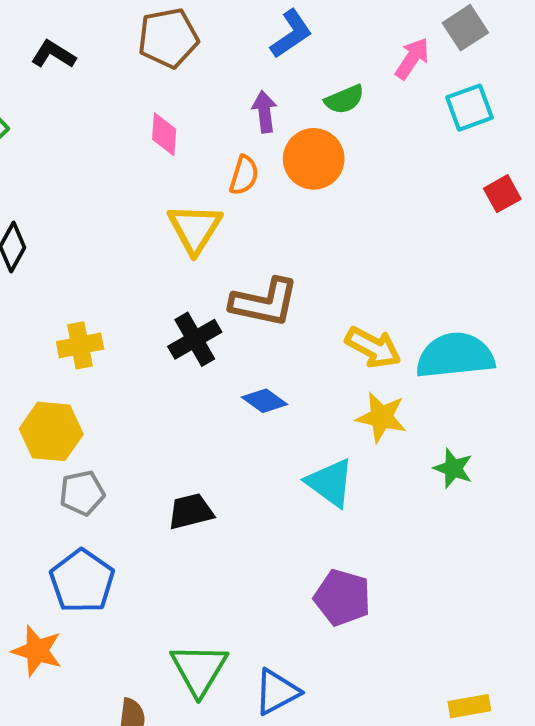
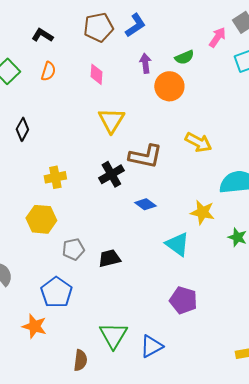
blue L-shape: (291, 34) -> (135, 25), moved
orange semicircle: (244, 175) -> (48, 71), moved
yellow arrow: (373, 347) -> (198, 142), moved
gray pentagon: (82, 493) -> (73, 249), moved

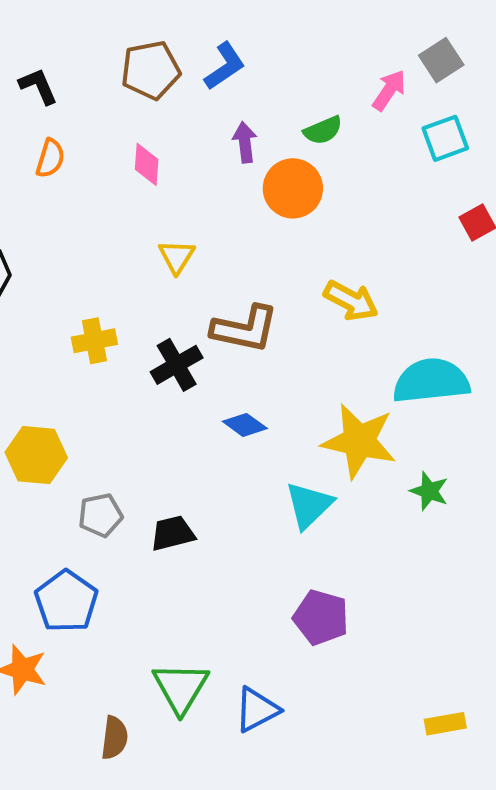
black L-shape: (42, 35) -> (38, 86), turned 35
yellow triangle: (111, 120) -> (177, 257), size x0.7
yellow cross: (55, 177) -> (94, 341), moved
yellow star: (202, 212) -> (359, 441), size x1.5
cyan triangle: (177, 244) -> (309, 505), turned 40

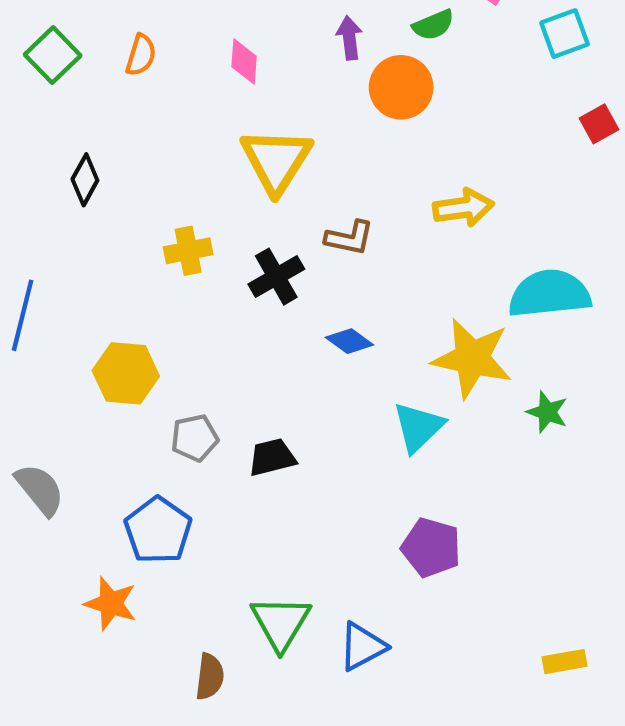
yellow triangle: (177, 257) -> (276, 160), size x1.8
yellow arrow: (351, 301) -> (463, 208), turned -36
brown L-shape: (245, 329) -> (349, 238), size x0.7

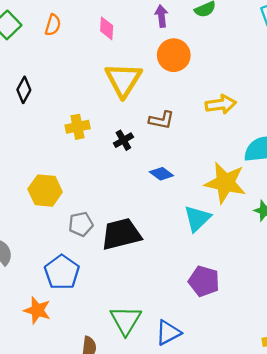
orange circle: (401, 87) -> (174, 55), moved
black cross: (276, 277) -> (123, 140), size x0.7
black trapezoid: (272, 457) -> (121, 234), size x1.6

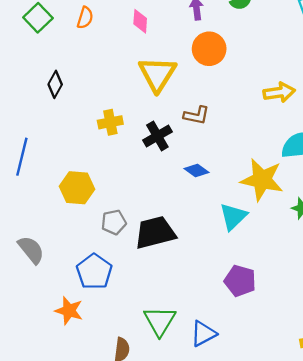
yellow arrow: (221, 104) -> (279, 92), moved
black cross: (123, 140) -> (157, 136), size x1.4

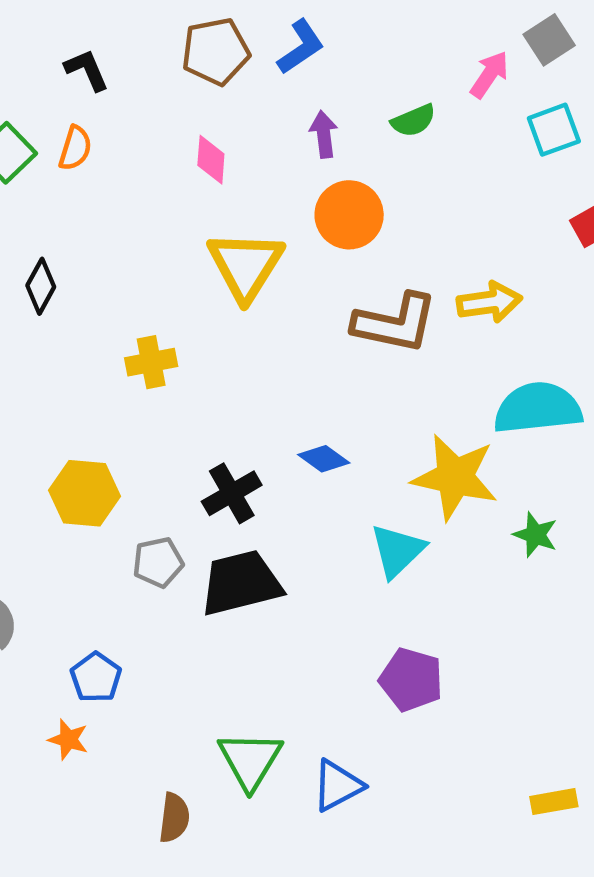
orange semicircle: (85, 18) -> (75, 148), moved
brown L-shape: (196, 115) -> (395, 323), moved, size x1.6
black cross: (157, 136) -> (232, 493), moved
blue pentagon: (94, 272) -> (96, 677), moved, size x0.7
orange star: (69, 311) -> (68, 739), size x0.7

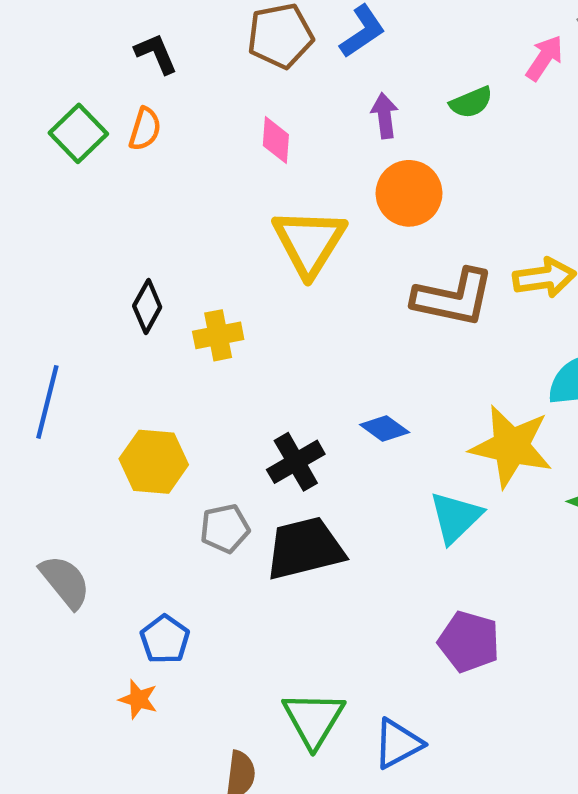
black diamond: (41, 286) -> (147, 306), moved

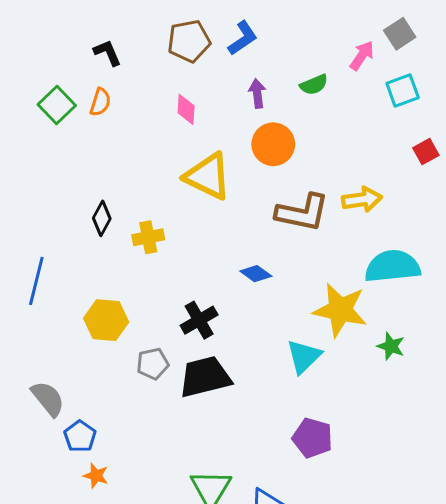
yellow triangle: (309, 242) -> (208, 176), turned -36
blue diamond: (385, 429) -> (256, 274), moved
blue pentagon: (165, 639) -> (80, 436), moved

